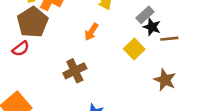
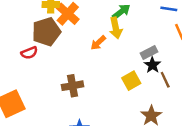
orange arrow: (91, 32) -> (98, 43), moved
brown line: (169, 39) -> (165, 80), turned 56

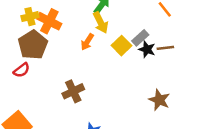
brown line: (165, 80) -> (165, 48), moved, turned -56
yellow square: (131, 81) -> (121, 46), moved

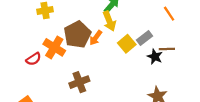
orange cross: (49, 21) -> (54, 47), moved
brown pentagon: (33, 45) -> (77, 35), moved
black star: (147, 49) -> (155, 57), moved

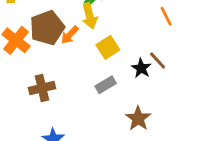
gray rectangle: (145, 38) -> (106, 85), moved
brown line: (167, 49) -> (158, 61), turned 42

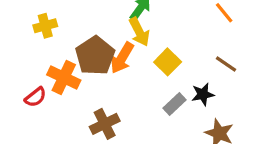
orange arrow: (70, 35) -> (122, 58), size x1.4
black star: (141, 68) -> (203, 94), moved, turned -30

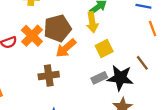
orange arrow: (122, 58) -> (66, 48), moved
black star: (203, 94) -> (120, 78), size x1.6

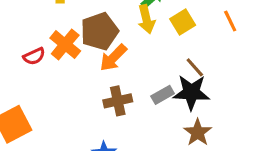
yellow square: (104, 49) -> (183, 22), moved
brown line: (142, 63) -> (195, 67), moved
brown cross: (49, 76) -> (118, 101), moved

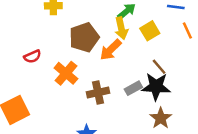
orange cross: (65, 44) -> (66, 73), moved
orange arrow: (113, 58) -> (111, 50), moved

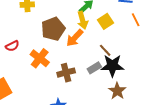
brown line: (159, 67) -> (105, 50), moved

